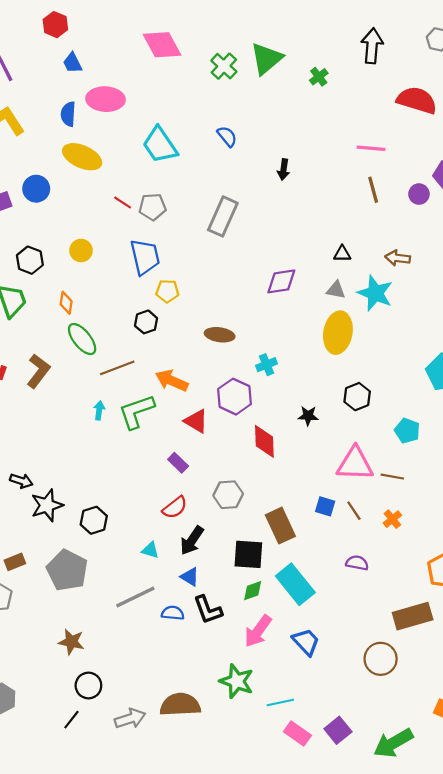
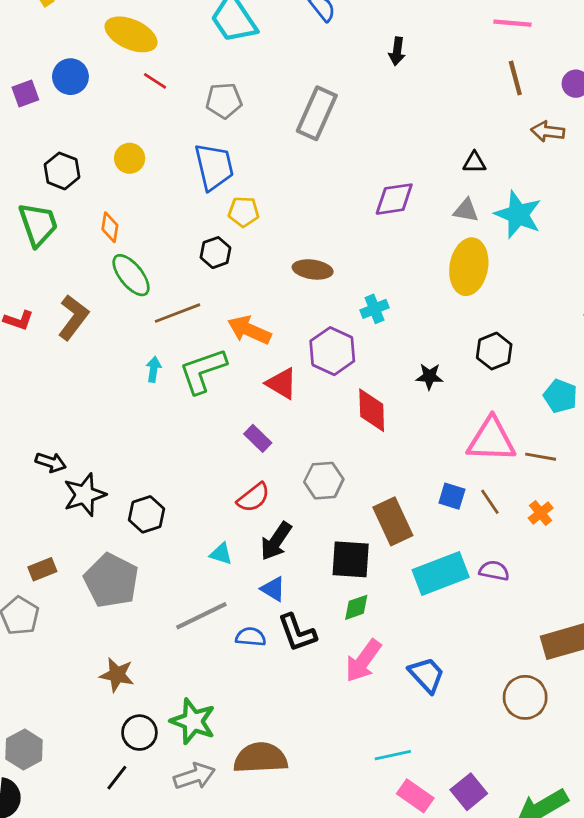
red line: (123, 203) -> (155, 81), moved
brown arrow: (398, 258) -> (548, 132), moved
cyan rectangle: (295, 584) -> (441, 574), moved, turned -72
green star: (237, 681) -> (193, 721), moved

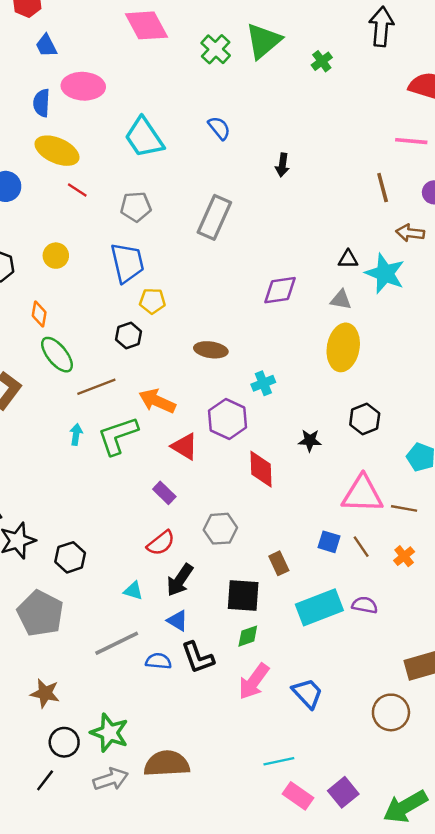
pink line: (512, 23) -> (411, 141), moved
cyan star: (518, 215) -> (385, 273), moved
brown rectangle: (393, 521) -> (279, 563), size x0.6

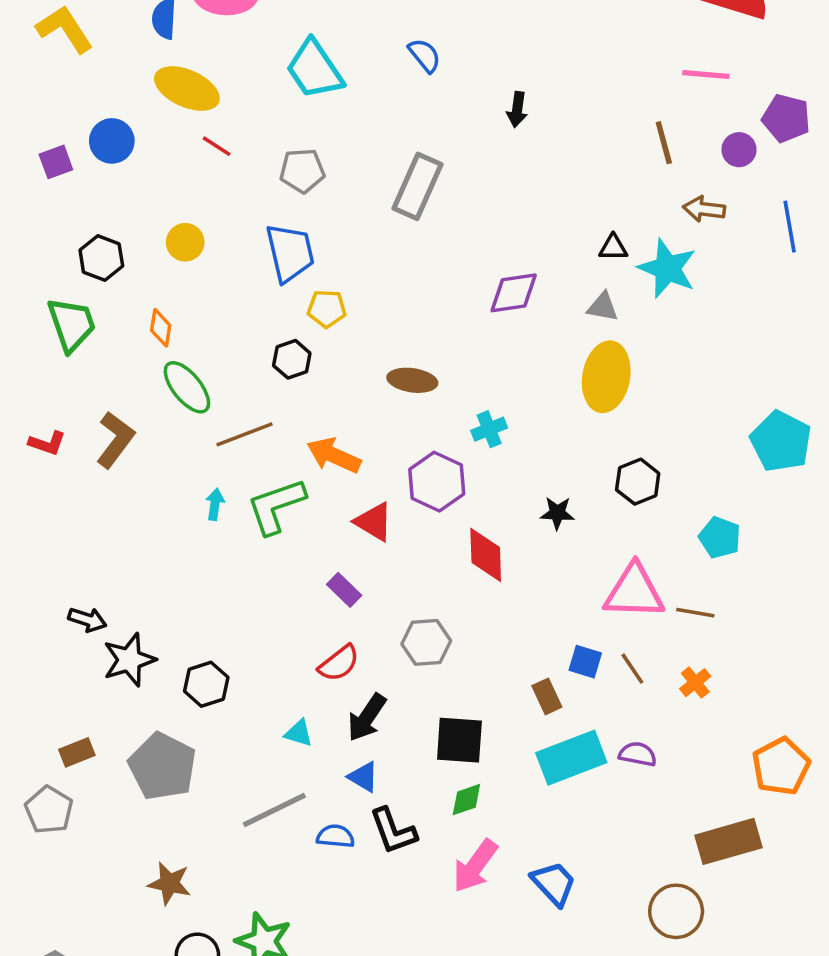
brown rectangle: (279, 563) -> (547, 696), moved

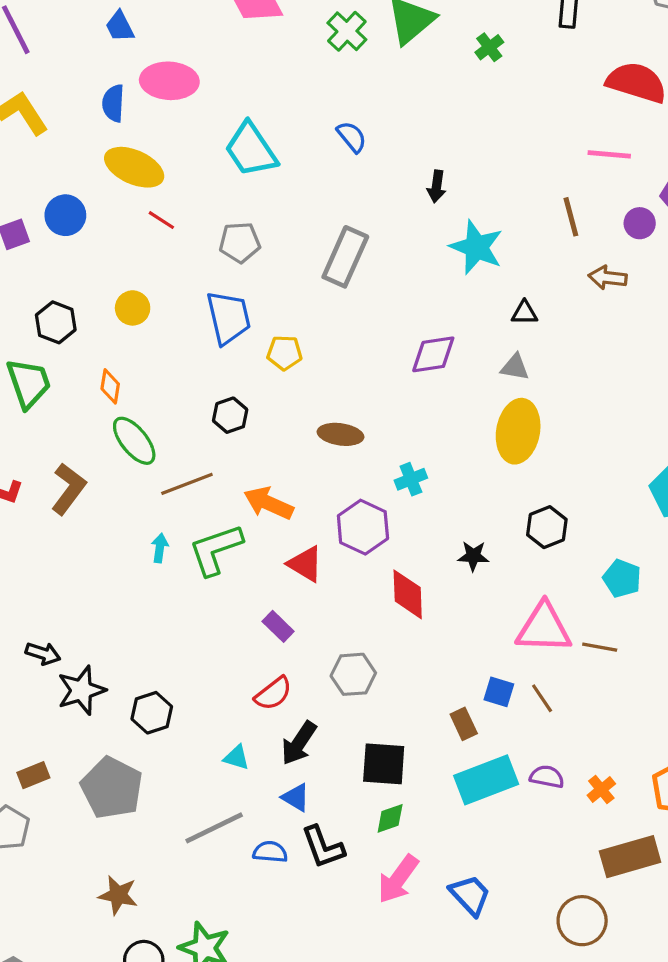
cyan star: (667, 268) -> (476, 247), moved
yellow pentagon: (327, 309) -> (285, 353), moved
orange cross: (695, 683) -> (601, 790), moved

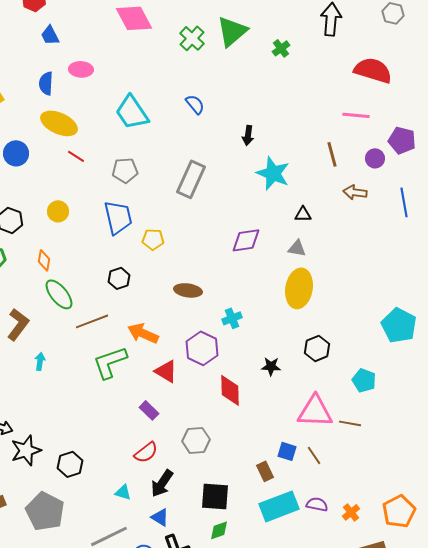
pink ellipse: (169, 81) -> (81, 69), size x0.7
cyan arrow: (160, 548) -> (40, 361), moved

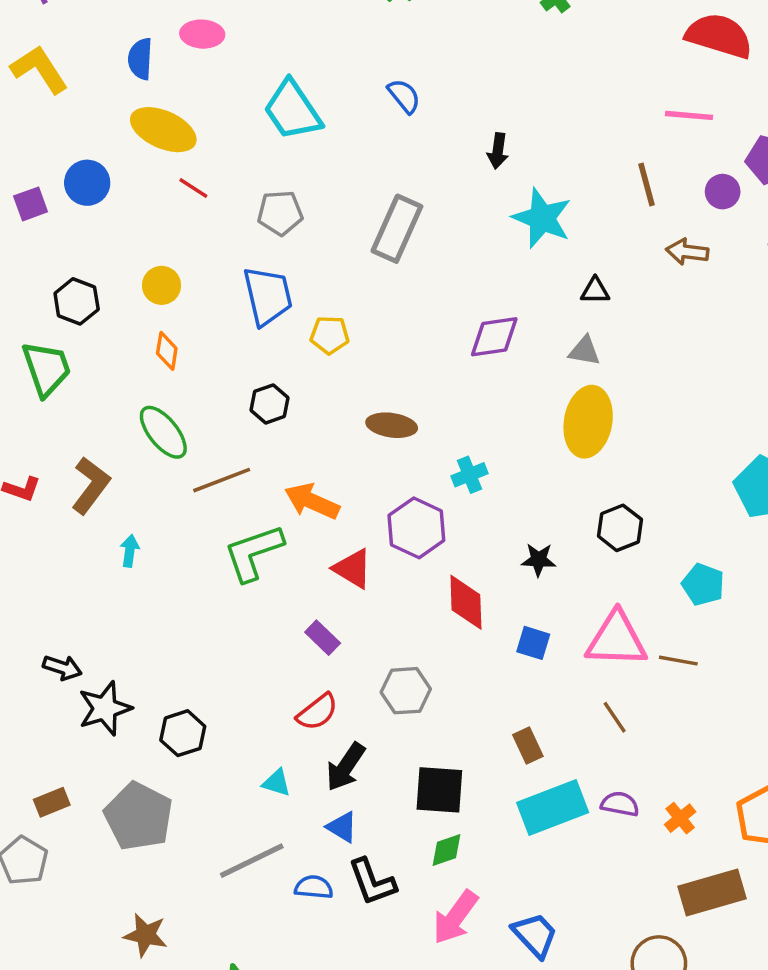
orange diamond: (44, 260) -> (167, 351), moved
blue square: (287, 451) -> (533, 643), moved

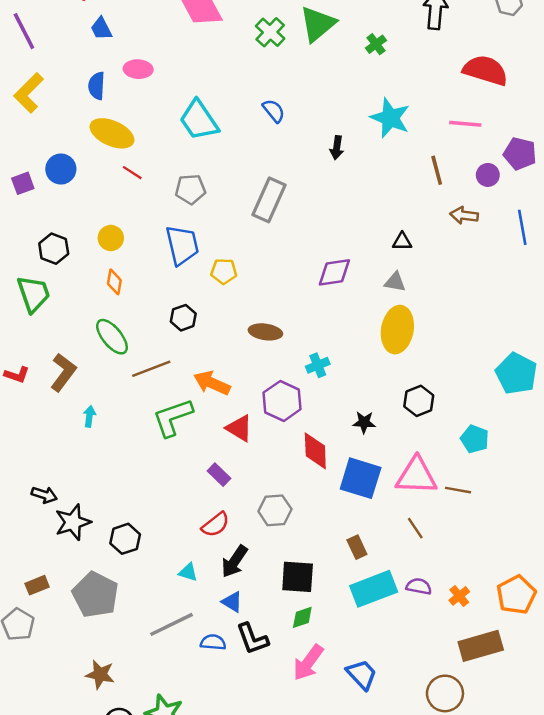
yellow L-shape: (39, 69) -> (29, 93), turned -102
cyan star: (542, 218) -> (390, 118), moved
blue square: (533, 643) -> (361, 478), size x1.8

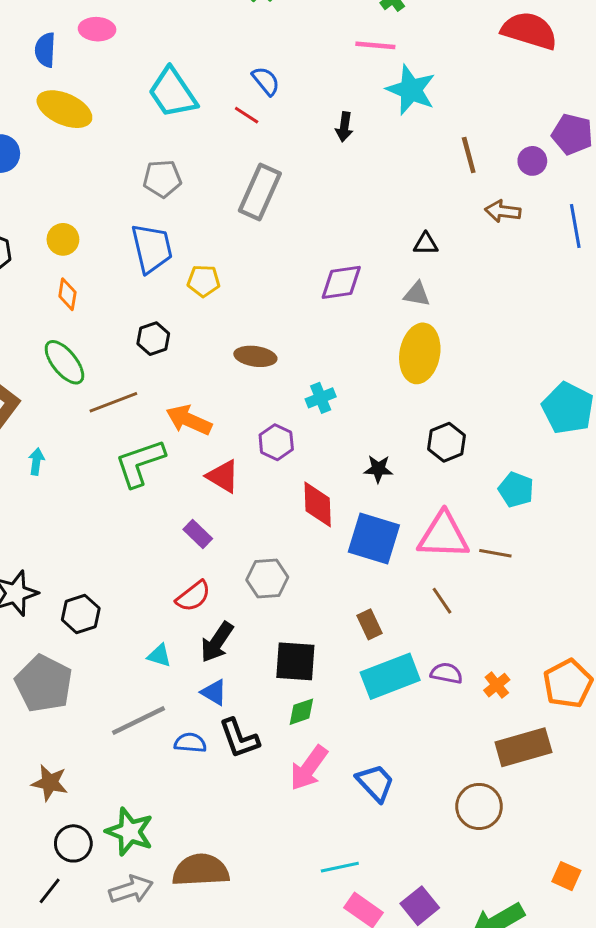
pink line: (465, 124) -> (375, 45), moved
red line: (132, 173) -> (247, 115), moved
purple hexagon: (282, 401) -> (276, 442), size x0.7

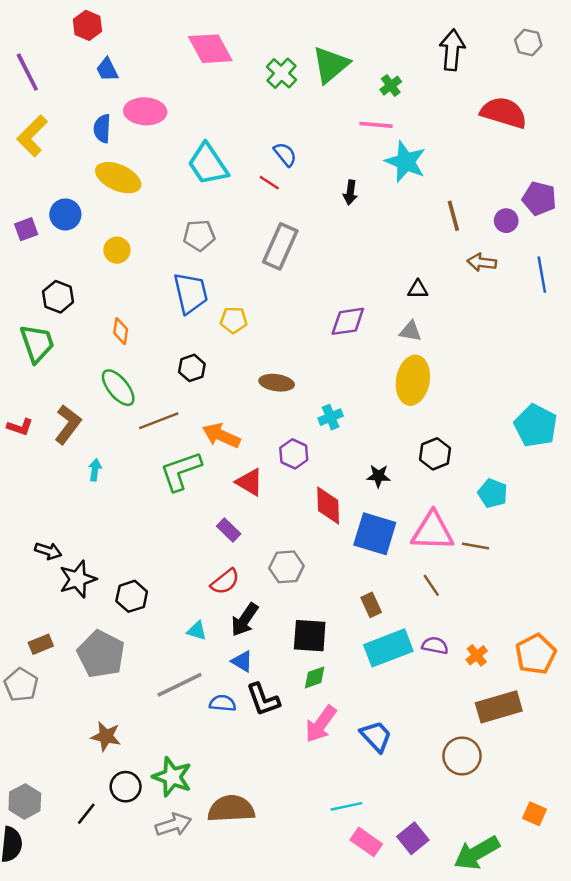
pink ellipse: (97, 29) -> (145, 111), size x1.4
yellow circle: (63, 239) -> (117, 250), moved
black line: (50, 891) -> (86, 814), moved

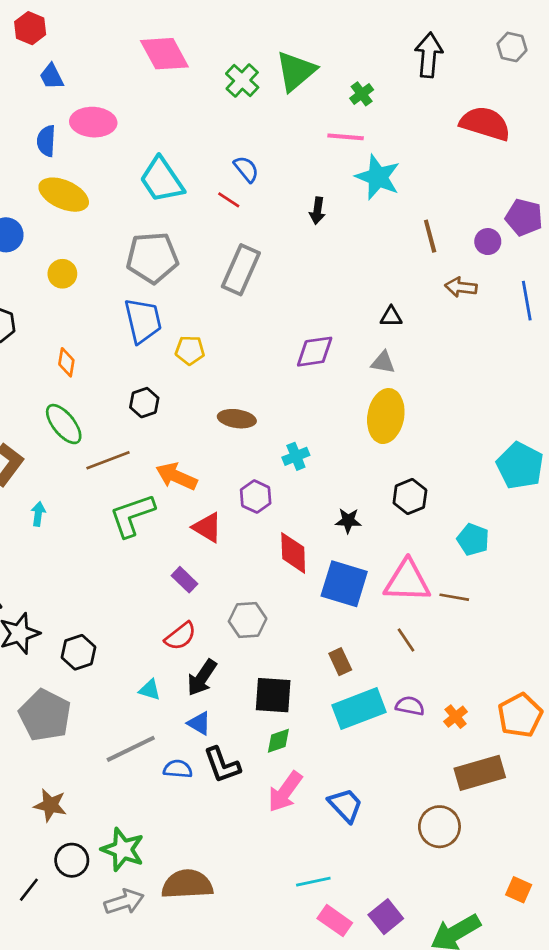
gray pentagon: (199, 235) -> (152, 258), size x1.5

